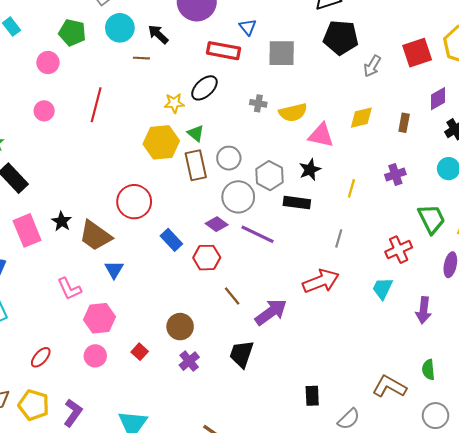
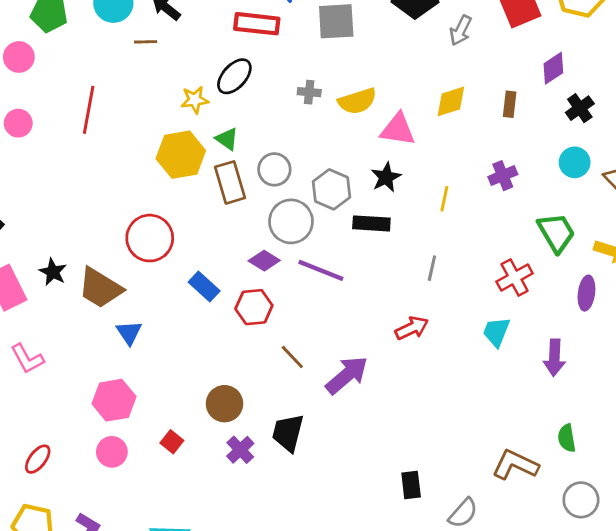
red arrow: (321, 281) -> (412, 328), size x0.7
pink L-shape: (69, 289) -> (27, 359), moved
black trapezoid: (241, 354) -> (288, 433), moved

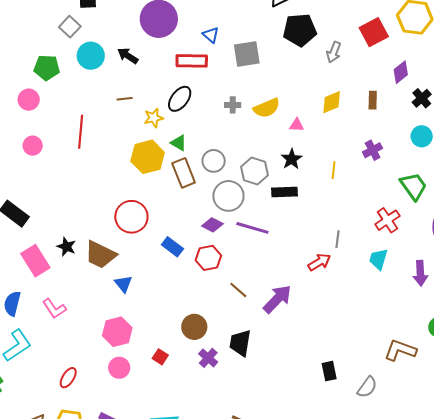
brown line: (146, 42) -> (125, 99), moved
pink triangle: (398, 129) -> (297, 125), size x0.6
gray line: (432, 268) -> (337, 239), moved

